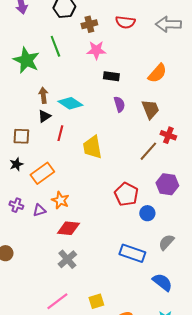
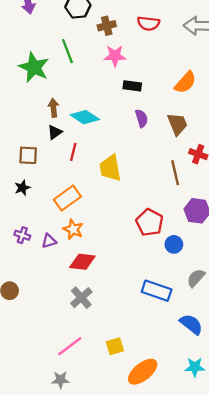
brown line: (148, 151) -> (175, 173), turned -55
orange rectangle: (42, 173) -> (67, 198), moved

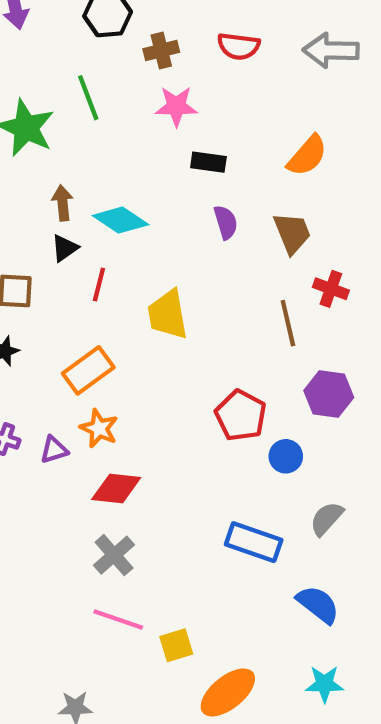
pink line: (70, 346) -> (118, 619), moved, turned 56

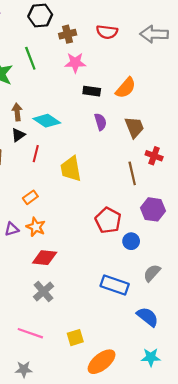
orange semicircle: (307, 156) -> (126, 88), moved
orange rectangle: (88, 370) -> (30, 197), size x0.6
purple triangle: (54, 450) -> (12, 229), moved
pink line: (118, 619) -> (30, 333), moved

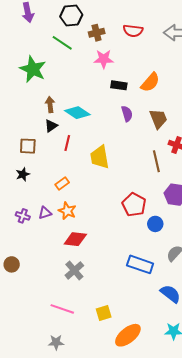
green line: (30, 58) -> (62, 43), moved, turned -35

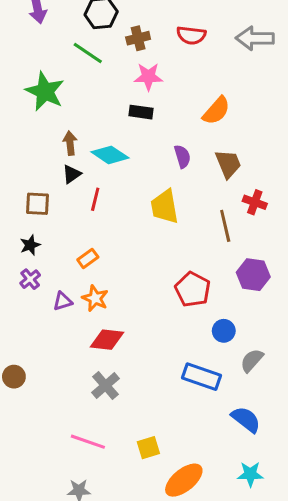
black rectangle: (119, 85) -> (141, 112), moved
yellow trapezoid: (100, 157) -> (165, 207), moved
purple cross: (23, 216) -> (30, 279), moved, turned 32
blue circle: (155, 224) -> (224, 331), moved

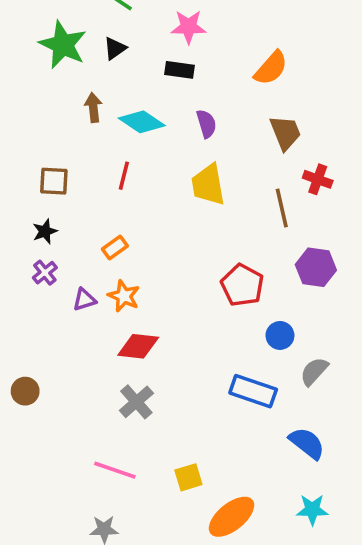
purple semicircle: (182, 156) -> (206, 124), moved
black triangle: (72, 174) -> (115, 48), moved

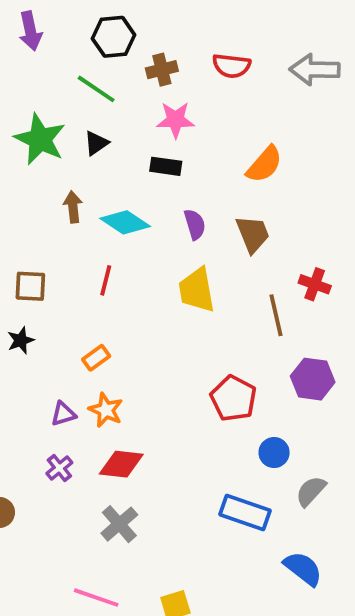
brown trapezoid: (285, 133) -> (253, 234), moved
purple cross: (45, 273) -> (59, 468), moved

